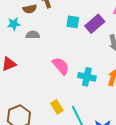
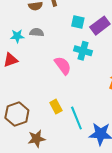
cyan star: (14, 24) -> (17, 36), moved
cyan cross: (87, 77) -> (83, 51), moved

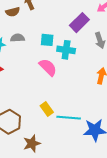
cyan square: (78, 22) -> (47, 40), moved
cyan line: (76, 118) -> (69, 118), turned -55

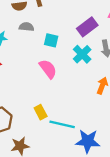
gray semicircle: (18, 38) -> (26, 27), moved
cyan cross: (66, 50) -> (82, 54), moved, turned 30

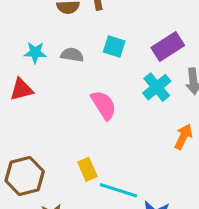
gray semicircle: (26, 27) -> (72, 55), moved
cyan square: (51, 40) -> (114, 47), moved

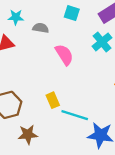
gray semicircle: (72, 55) -> (41, 28), moved

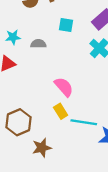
pink semicircle: (64, 55) -> (64, 87), moved

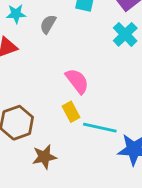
gray semicircle: (38, 44) -> (48, 24), turned -64

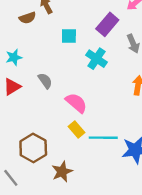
gray semicircle: (48, 24) -> (45, 81), moved, turned 126
cyan cross: (125, 34) -> (97, 59), moved

